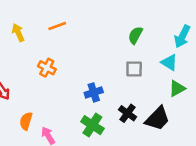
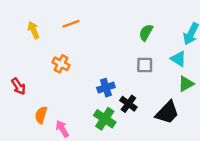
black cross: (128, 113) -> (128, 104), moved

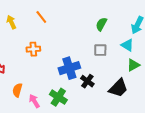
orange line: (71, 24) -> (41, 17), turned 72
orange cross: (61, 64) -> (33, 49), turned -32
blue cross: (106, 88) -> (69, 68), size x1.5
green cross: (105, 119) -> (58, 97), moved

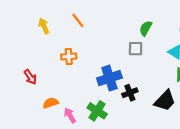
gray square: (100, 50) -> (136, 49), moved
black cross: (87, 81) -> (130, 93), turned 32
orange semicircle: (17, 90) -> (51, 103), turned 56

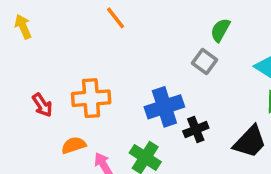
yellow arrow: (44, 26) -> (23, 27), moved
gray square: (136, 49) -> (205, 61), turned 35
orange cross: (69, 57) -> (91, 98), moved, size x1.5

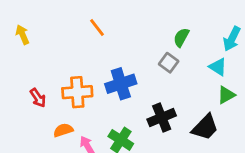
blue cross: (164, 107) -> (121, 84), moved
black cross: (196, 130) -> (162, 117), size x1.4

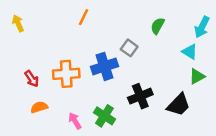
orange line: (97, 28) -> (84, 17), turned 63
gray square: (169, 63) -> (129, 48), moved
orange semicircle: (63, 130) -> (39, 107), moved

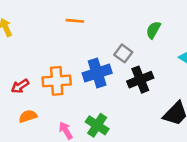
orange line: (84, 17) -> (75, 21), turned 70
red arrow: (32, 79) -> (20, 86), turned 91
black cross: (140, 96) -> (140, 80), moved

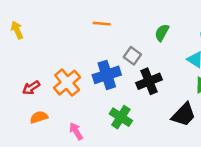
orange line: (75, 21) -> (102, 24), moved
orange cross: (57, 81) -> (67, 83), turned -36
green cross: (97, 125) -> (121, 117), moved

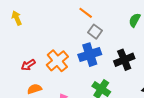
orange line: (102, 24) -> (86, 13), turned 32
gray square: (132, 56) -> (95, 32), moved

